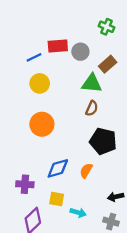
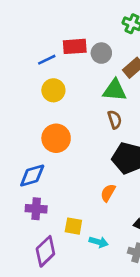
brown semicircle: (92, 108) -> (115, 120), turned -42
blue diamond: (58, 168) -> (32, 175), moved

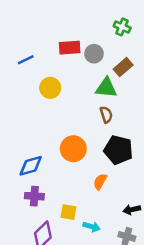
blue line: (47, 60) -> (26, 60), moved
orange circle: (56, 138) -> (73, 149), moved

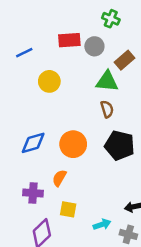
green cross: (122, 27) -> (111, 19), moved
blue diamond: (31, 166) -> (33, 143), moved
orange semicircle: (100, 182) -> (59, 178), moved
cyan arrow: (92, 227) -> (102, 224), moved, turned -35

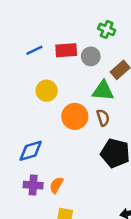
blue line: (24, 53) -> (34, 50), moved
orange circle: (73, 144) -> (75, 116), moved
purple cross: (33, 193) -> (33, 185), moved

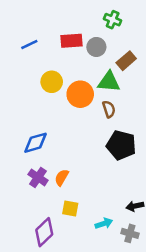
blue line: (34, 50) -> (29, 45), moved
orange circle: (75, 116) -> (80, 94), moved
purple cross: (33, 185) -> (38, 177), turned 30

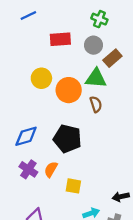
blue line: (29, 45) -> (28, 16), moved
gray circle: (96, 47) -> (93, 45), moved
black pentagon: (121, 145) -> (67, 139), moved
yellow square: (70, 209) -> (73, 186), moved

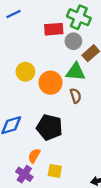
green cross: (99, 19) -> (79, 17), size x1.5
red rectangle: (60, 39) -> (54, 29), moved
purple cross: (28, 169) -> (24, 174), moved

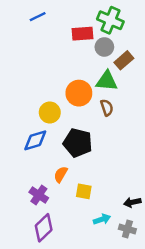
yellow circle: (25, 72) -> (50, 112), moved
purple cross: (24, 174) -> (39, 195), moved

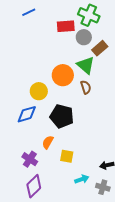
green triangle: (107, 81) -> (86, 65), turned 36

